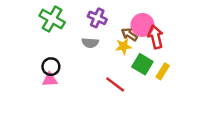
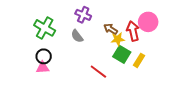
green cross: (52, 19) -> (45, 28), moved
pink circle: (142, 25) -> (148, 22), moved
gray semicircle: (90, 43) -> (77, 36), turned 48
yellow star: (123, 46) -> (118, 39), moved

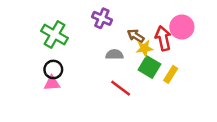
gray semicircle: (77, 36) -> (114, 54), moved, turned 128

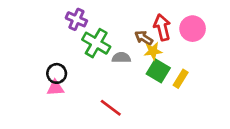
purple cross: (102, 18) -> (76, 19), moved
green cross: (55, 35) -> (96, 43), moved
red arrow: (163, 38) -> (162, 27), moved
red line: (121, 88) -> (111, 108), moved

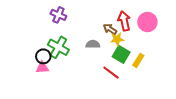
green cross: (96, 43) -> (58, 47), moved
red line: (111, 108) -> (111, 73), moved

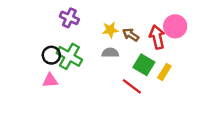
red arrow: (124, 21) -> (157, 37), moved
yellow star: (117, 39) -> (110, 30), moved
black circle: (43, 56) -> (51, 55), moved

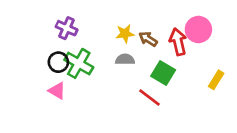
purple cross: (69, 18) -> (67, 28), moved
yellow rectangle: (164, 72) -> (216, 80), moved
pink triangle: (50, 80) -> (57, 91), turned 35

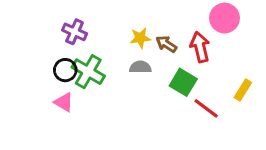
pink circle: (198, 29) -> (225, 18), moved
red line: (149, 97) -> (206, 108), moved

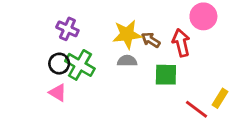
yellow star: (140, 38) -> (127, 34), size x1.5
green square: (183, 82) -> (166, 75), turned -30
yellow rectangle: (243, 90) -> (220, 98), moved
red line: (206, 108) -> (196, 109), moved

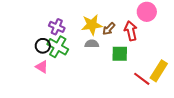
purple cross: (67, 29) -> (57, 27), moved
brown arrow: (151, 40) -> (109, 29), turned -80
yellow rectangle: (220, 98) -> (159, 71), size x1.5

